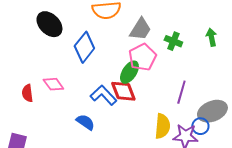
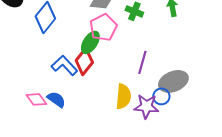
pink diamond: (53, 84) -> (36, 99), moved
red diamond: (123, 91) -> (84, 61), turned 60
blue semicircle: (85, 122) -> (56, 99), moved

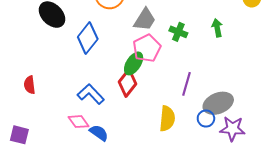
blue L-shape: (64, 65) -> (91, 94), moved
blue semicircle: (56, 99) -> (99, 133), moved
purple star: (146, 106) -> (232, 129), moved

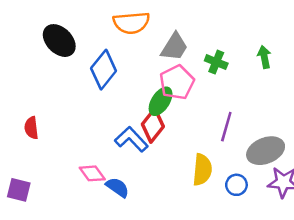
blue L-shape: (91, 94) -> (131, 139), moved
blue circle: (206, 119) -> (236, 185), moved

